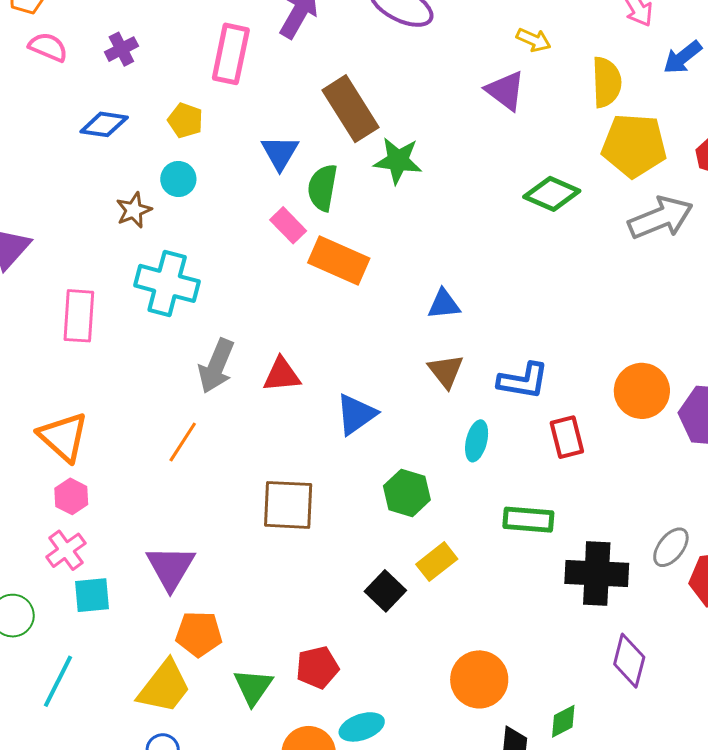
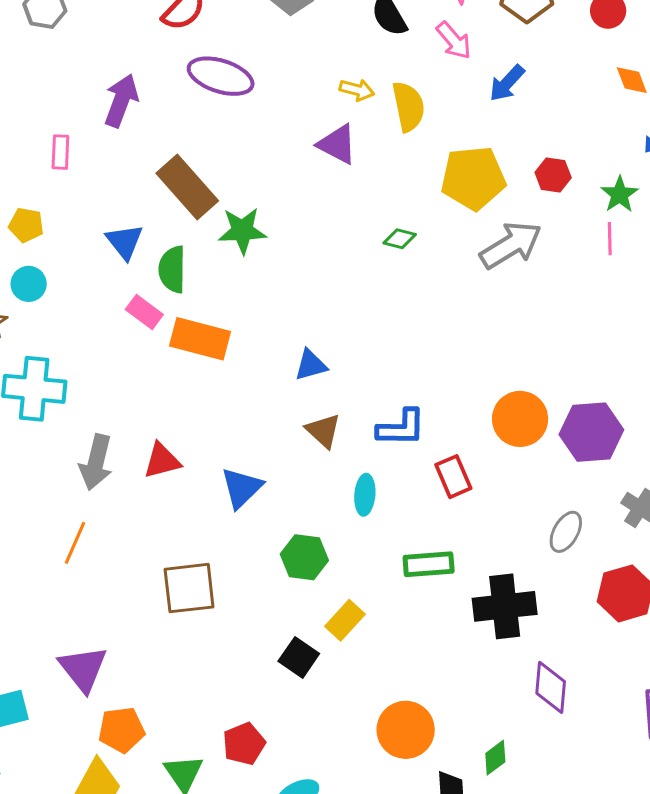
pink rectangle: (231, 54) -> (60, 152), size x0.6
yellow semicircle: (606, 82) -> (408, 107), moved
green diamond: (552, 194) -> (400, 239), size x0.6
gray ellipse: (671, 547) -> (566, 532), moved

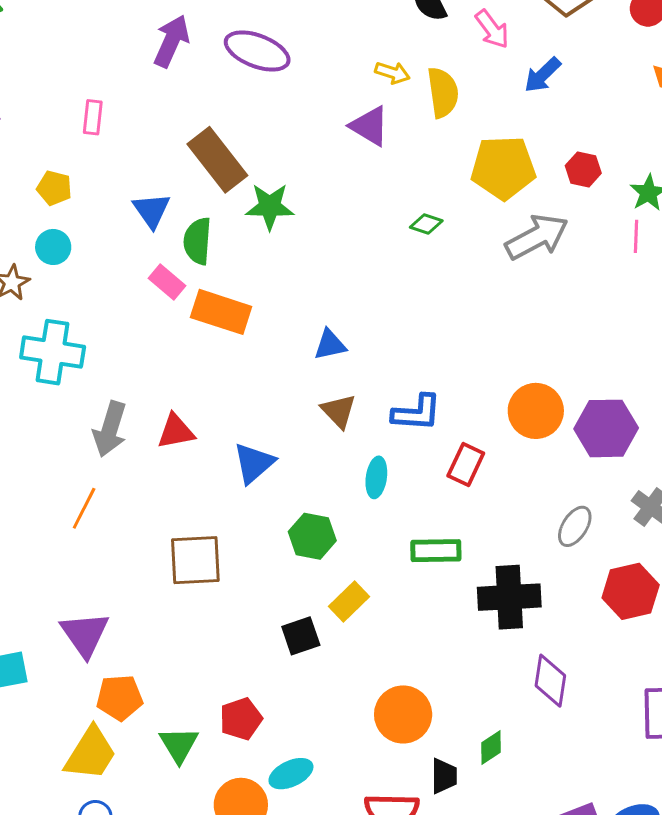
purple arrow: (121, 101) -> (171, 41), moved
red rectangle: (453, 477) -> (466, 465), turned 45
black square: (299, 657) -> (301, 636), turned 33

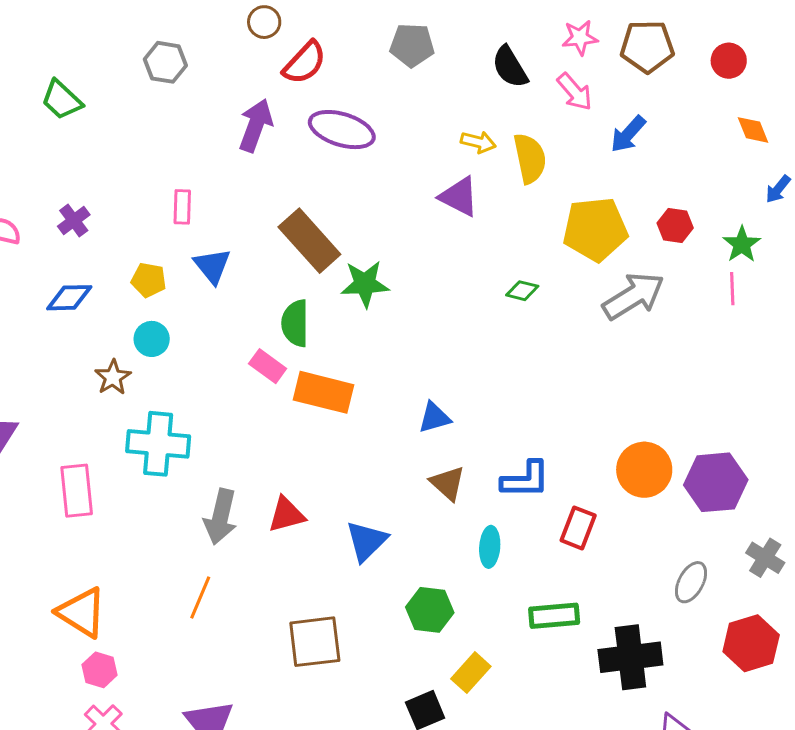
blue triangle: (152, 210) -> (212, 266), moved

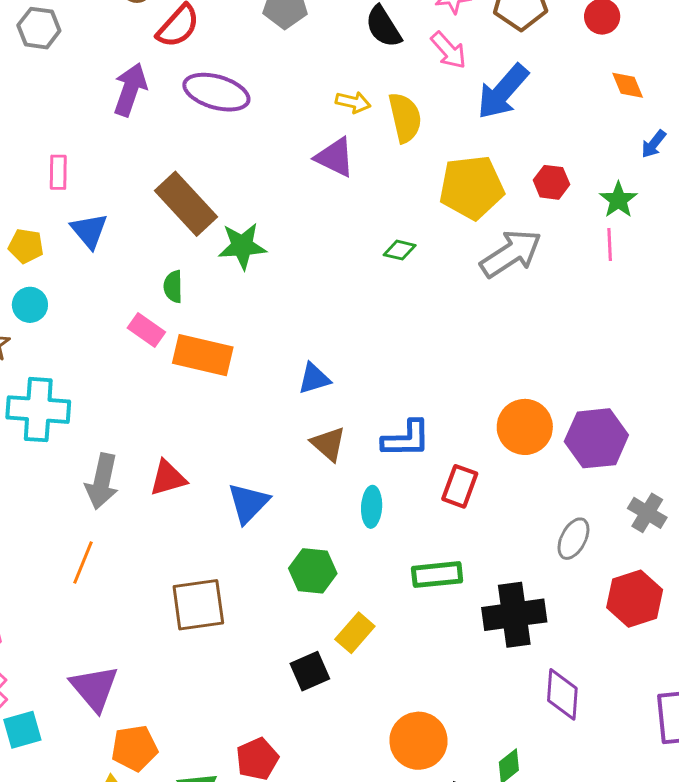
blue arrow: (628, 134) -> (503, 92), size x1.5
green semicircle: (295, 323) -> (173, 287), size x0.7

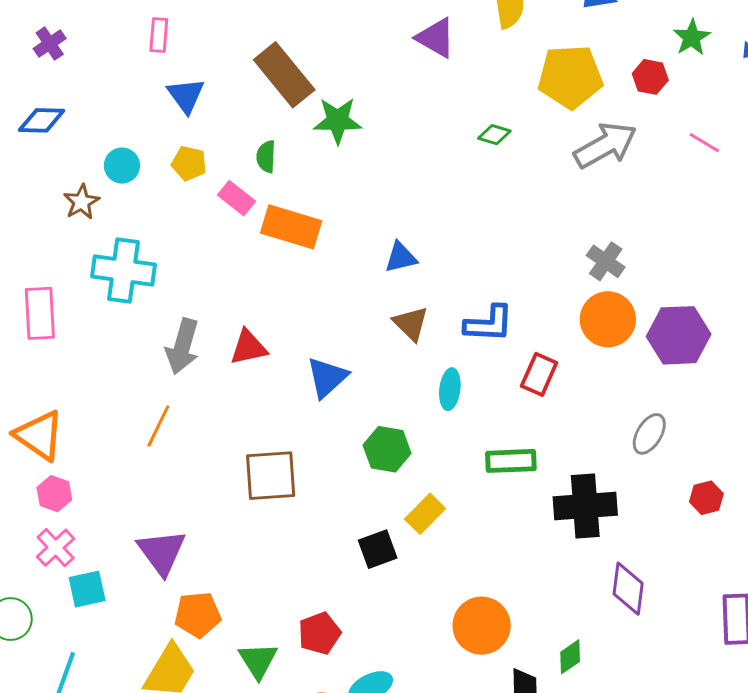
green star: (618, 200) -> (692, 37), moved
pink line: (610, 244) -> (704, 143), turned -60
yellow pentagon: (26, 246) -> (189, 163), moved
gray cross: (647, 513) -> (606, 261), moved
red hexagon: (635, 599) -> (706, 498), size x0.6

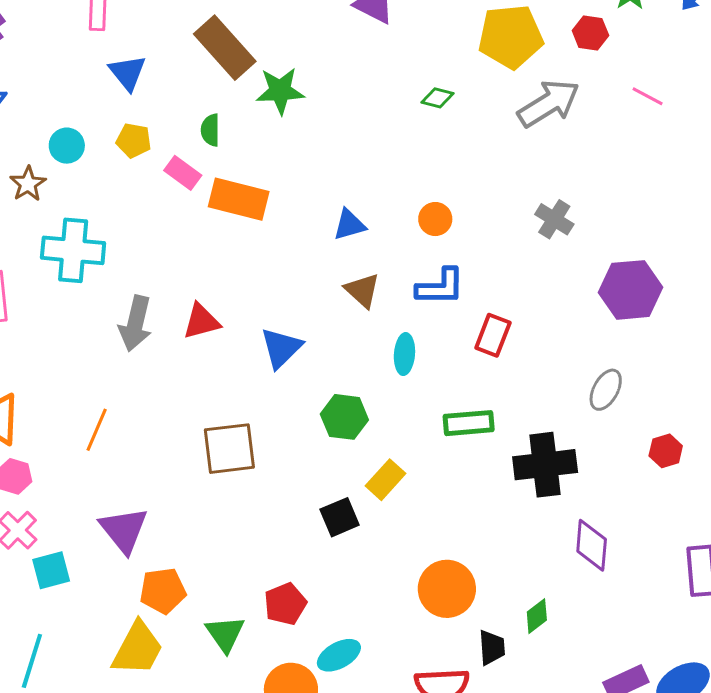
orange circle: (608, 319) -> (435, 219), moved, size x0.6
orange line: (158, 426) -> (97, 430), moved

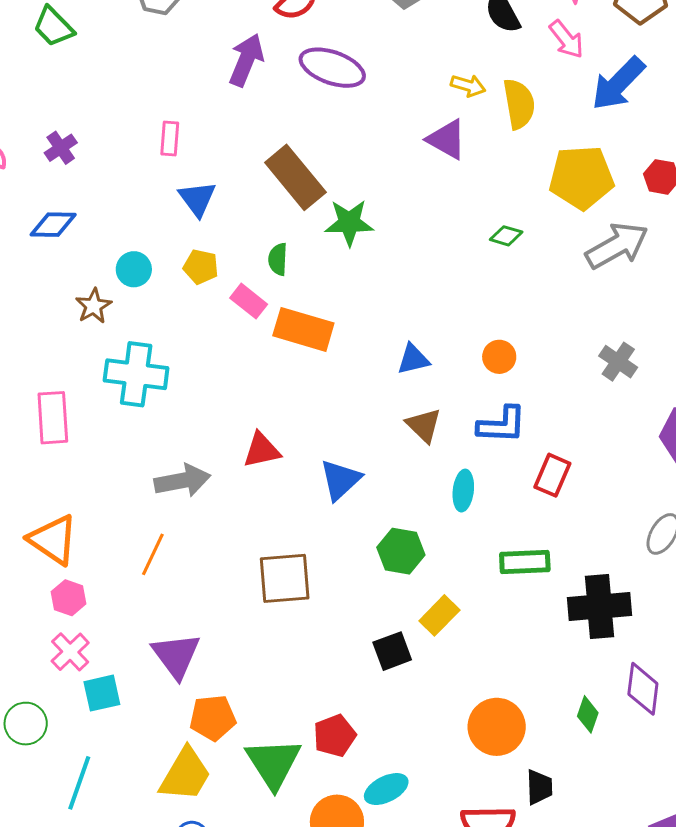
gray arrow: (135, 323) -> (182, 481), moved, turned -116
green diamond: (537, 616) -> (588, 714), moved, turned -36
green triangle: (225, 634) -> (273, 763), size x1.4

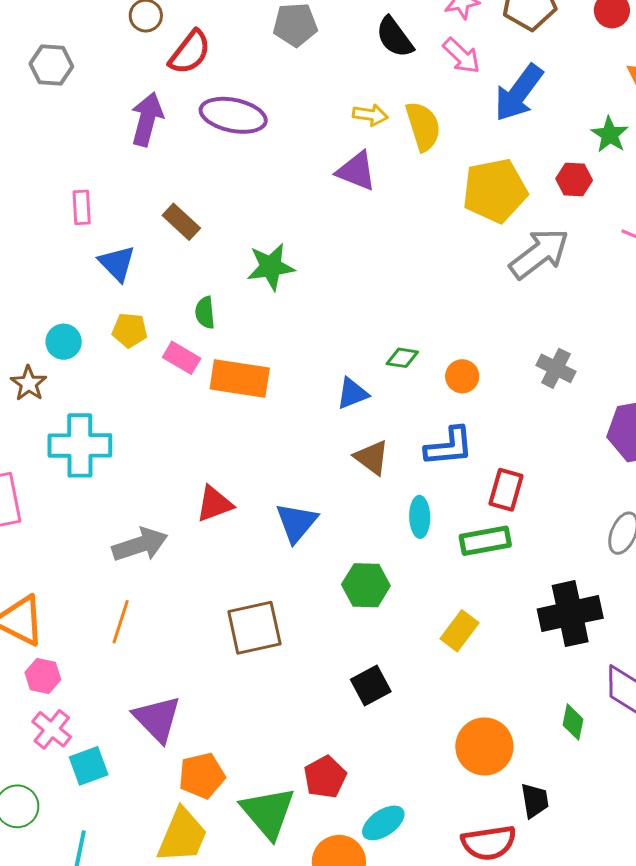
brown rectangle: (295, 177) -> (181, 222), moved, size x0.6
green diamond: (506, 236) -> (402, 358), moved
orange circle: (499, 357) -> (462, 376), moved
green rectangle: (525, 562) -> (485, 541), moved
yellow rectangle: (439, 615) -> (460, 631), moved

